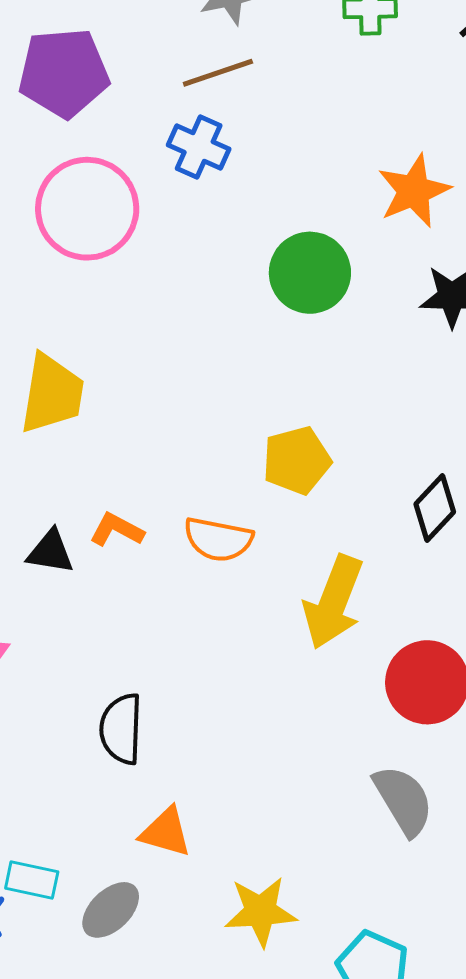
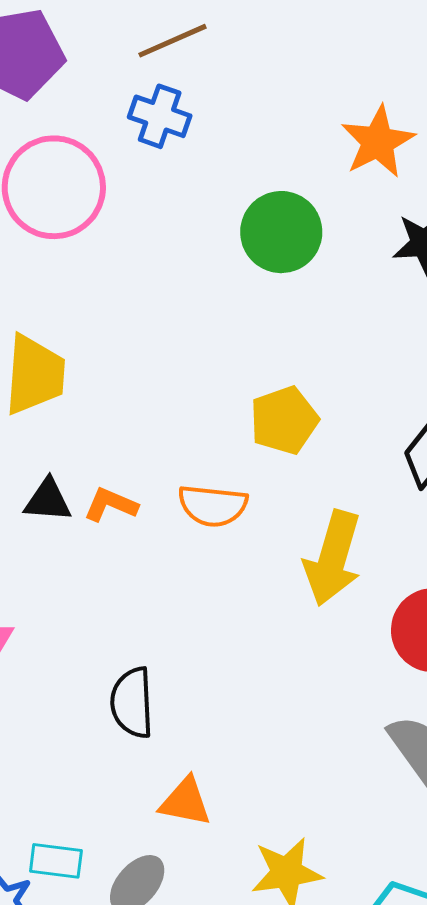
black triangle: (50, 552) -> (48, 500), moved

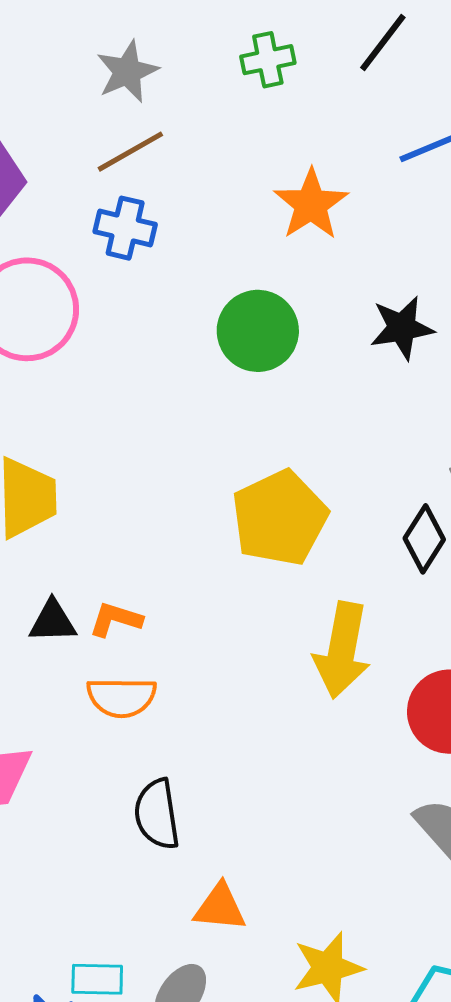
orange star: (378, 142) -> (311, 204), moved
yellow pentagon: (284, 420) -> (280, 518), size x1.4
orange semicircle: (213, 506) -> (122, 697), moved

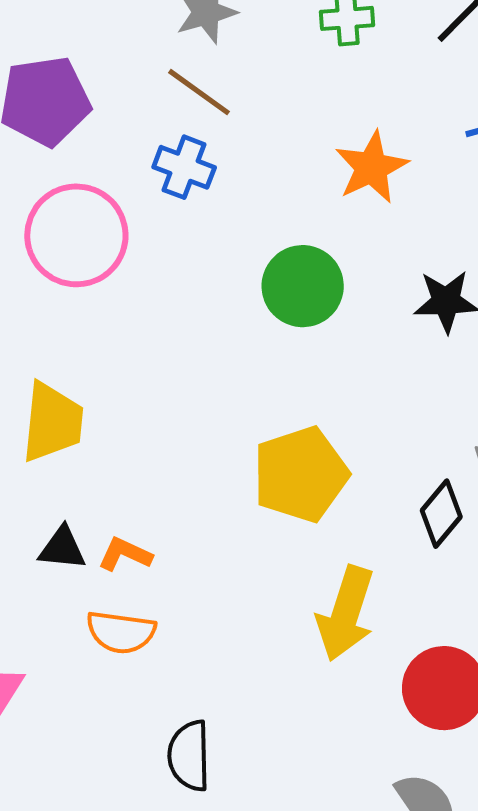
brown line: (130, 152) -> (199, 92), turned 58
black semicircle: (157, 814) -> (189, 756), moved

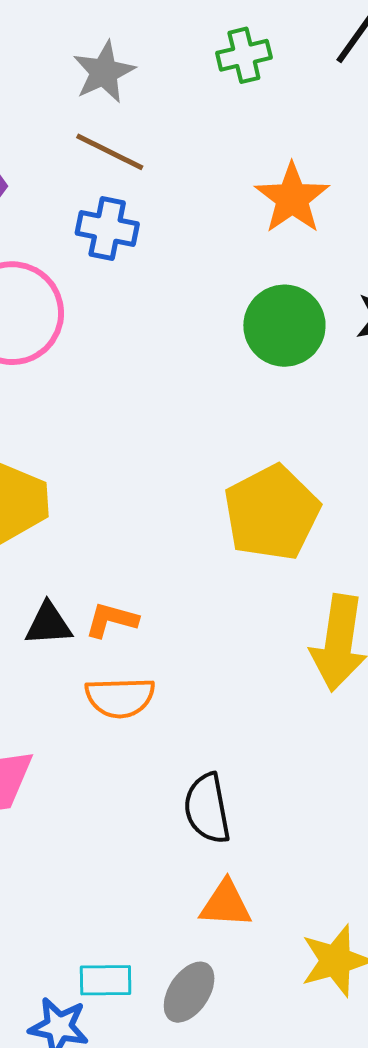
green circle: (303, 286) -> (284, 326), moved

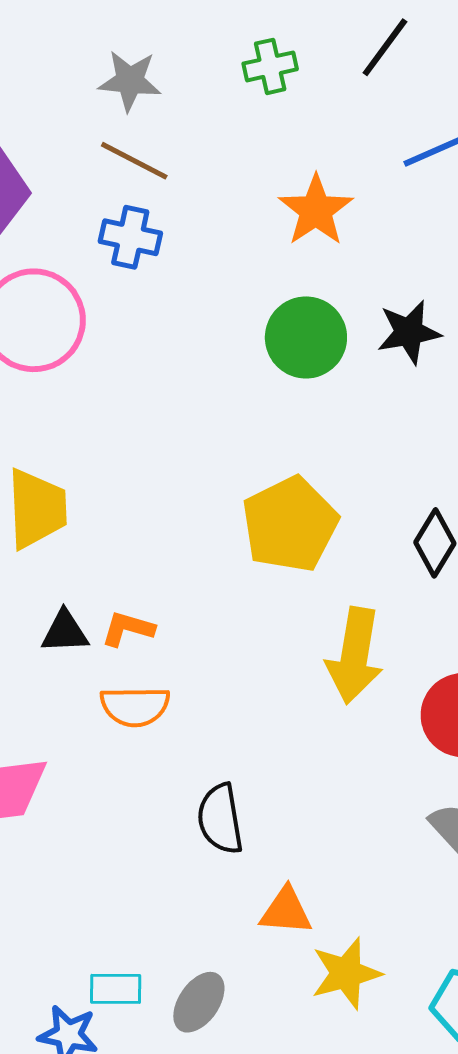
gray star: (104, 72) -> (130, 81), turned 30
orange triangle: (226, 904) -> (286, 911), moved

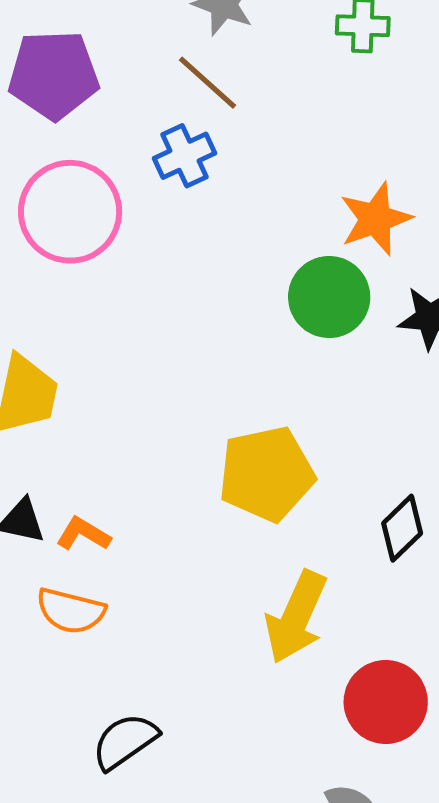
orange star: (316, 210) -> (375, 219), moved
blue cross: (130, 237) -> (184, 156), turned 38
black semicircle: (220, 819) -> (125, 741), turned 50

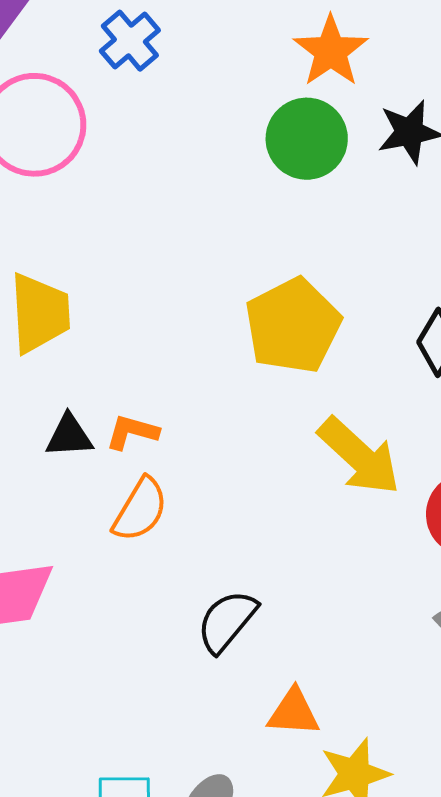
orange semicircle: (71, 611) -> (140, 510), turned -58
yellow arrow: (296, 617) -> (359, 456), turned -56

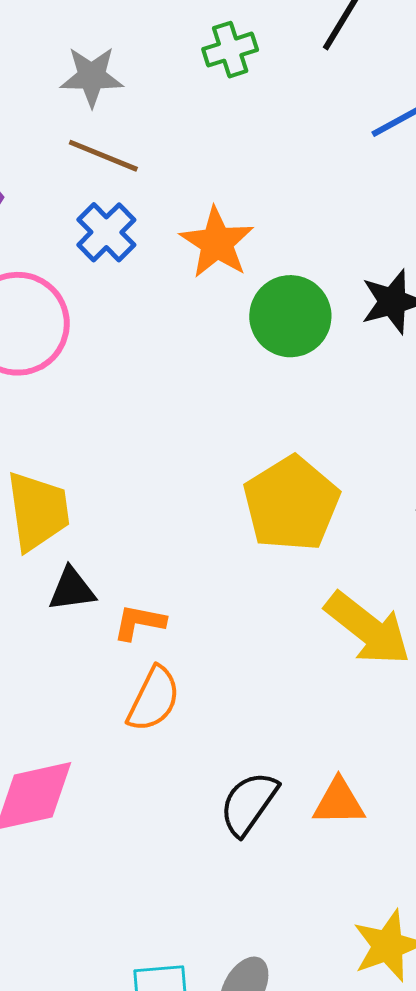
orange star: (331, 51) -> (217, 243), moved
black triangle: (69, 436) -> (72, 589), moved
orange triangle: (294, 712) -> (339, 802), moved

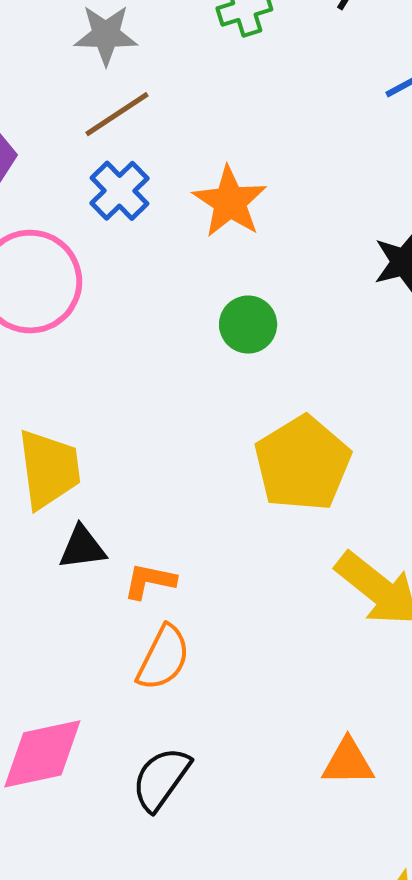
brown line: (103, 156) -> (117, 114), turned -56
green circle: (290, 316) -> (248, 325), moved, size x0.7
black semicircle: (249, 803) -> (161, 779), moved

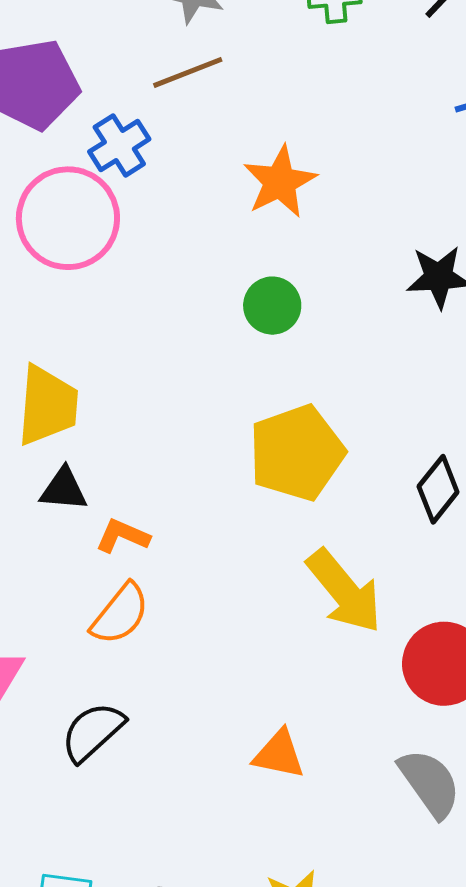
blue cross: (119, 191) -> (119, 145), moved

